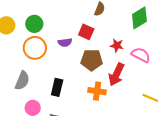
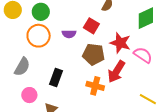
red star: (117, 45) -> (120, 43), size x1.5

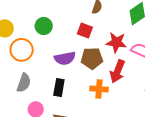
green circle: (41, 12) -> (44, 26), moved
purple semicircle: (69, 34) -> (65, 58), moved, size x1.5
orange circle: (39, 36) -> (22, 50), moved

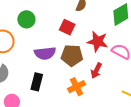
red arrow: (117, 71) -> (96, 70), size x0.7
orange cross: (99, 89) -> (77, 87), turned -36

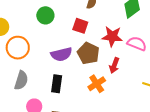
green circle: (26, 19) -> (45, 15), moved
brown pentagon: (72, 55) -> (88, 53), turned 30

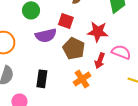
pink semicircle: (137, 44) -> (121, 52), moved
purple semicircle: (61, 54) -> (46, 35), moved

